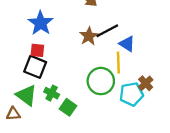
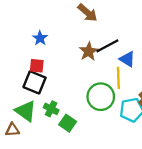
blue star: (41, 23) -> (40, 38), size x0.6

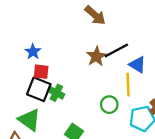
blue star: (40, 38) -> (33, 52), moved
green circle: (101, 97) -> (109, 105), size x0.6
green cross: (51, 109) -> (56, 93), moved

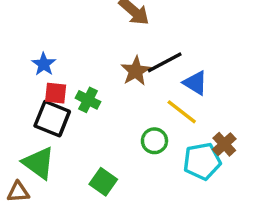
yellow line: (128, 85) -> (182, 112), turned -50
green cross: (56, 93) -> (88, 100), moved

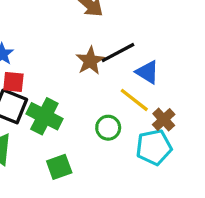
green cross: (88, 100) -> (44, 116), moved, size x1.5
brown cross: (224, 144) -> (164, 120), moved
green square: (103, 182) -> (59, 167), turned 35

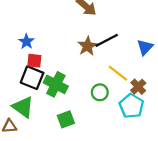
blue triangle: (147, 72) -> (145, 47), moved, turned 42
cyan pentagon: (154, 147) -> (131, 106), turned -30

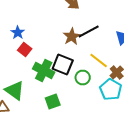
red square: (34, 61) -> (25, 50), turned 32
black square: (32, 78) -> (63, 64), moved

